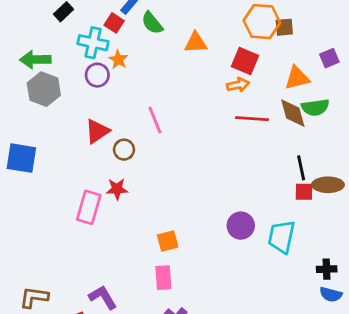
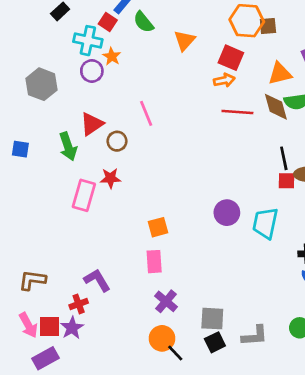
orange triangle: (196, 43) -> (185, 41), turned -45
green arrow: (35, 60) -> (68, 146), moved, turned -108
blue square: (21, 158) -> (20, 149), size x0.6

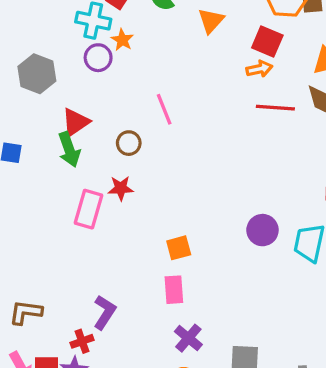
red triangle: (92, 124) -> (76, 122), moved
purple L-shape: (97, 280) -> (105, 312), turned 64

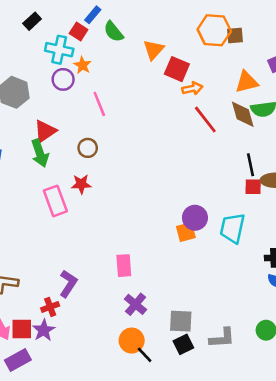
red square: (267, 42) -> (177, 69), moved
red line: (275, 108) -> (205, 119), turned 48
pink line: (164, 109) -> (99, 104), moved
pink rectangle: (88, 209) -> (55, 201), turned -36
orange square: (179, 248) -> (186, 232), moved

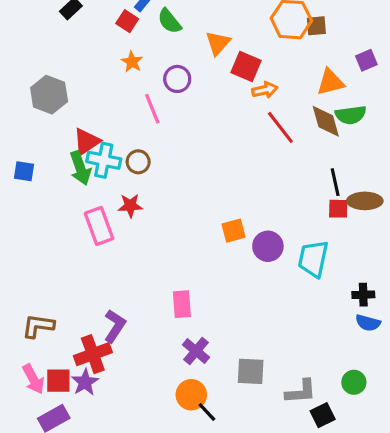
cyan cross: (59, 50) -> (104, 160), moved
purple circle: (63, 79) -> (177, 79), moved
orange square: (186, 232) -> (234, 231), moved
red cross: (50, 307) -> (93, 354), size x1.6
black square: (183, 344) -> (323, 415), moved

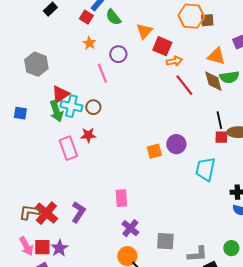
orange triangle: (330, 82) -> (216, 56), turned 30
purple circle: (268, 246) -> (176, 144), moved
red cross: (93, 354) -> (46, 213), moved, turned -30

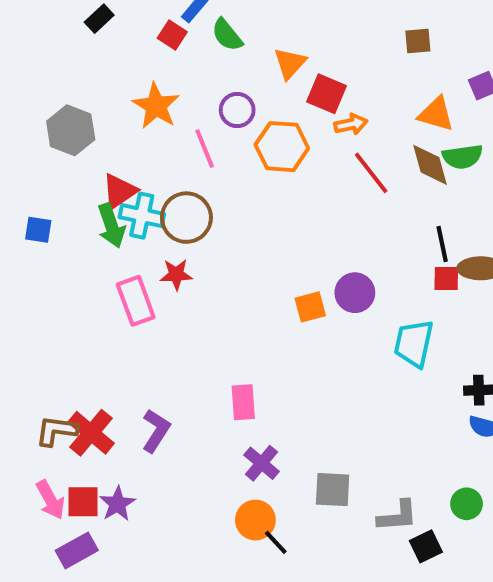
orange hexagon: (191, 16) -> (282, 147), moved
orange star: (89, 43) -> (156, 106), moved, size x1.6
brown circle: (93, 107) -> (186, 218), size x1.6

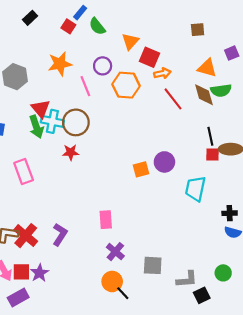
orange star: (156, 106) -> (60, 64), turned 30
red triangle: (119, 191) -> (41, 109), turned -36
pink rectangle: (136, 301) -> (24, 172), moved

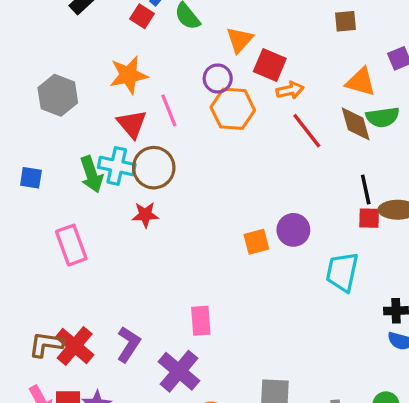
purple circle: (103, 66) -> (218, 78), moved
red triangle: (41, 109) -> (132, 124), moved
purple cross: (115, 252) -> (179, 371), moved, size x1.4

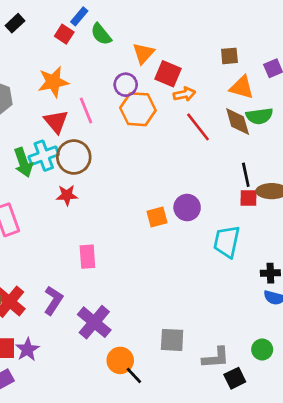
brown square: (346, 21) -> (229, 56), moved
cyan cross: (117, 166) -> (44, 156), turned -32
pink rectangle: (201, 321) -> (87, 257), moved

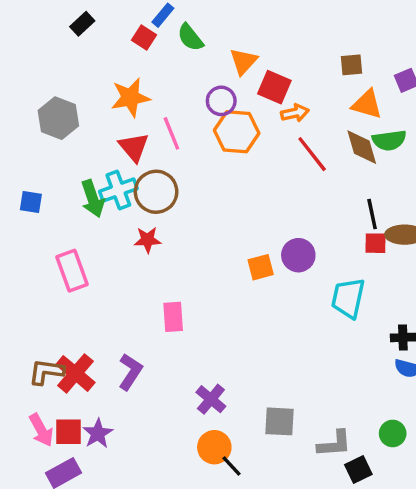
purple cross: (94, 322) -> (211, 399), moved, size x0.7

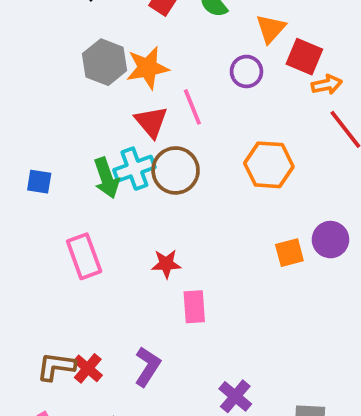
gray hexagon: (58, 118) -> (105, 62), moved
orange hexagon: (237, 132) -> (269, 165), moved
red star: (147, 240) -> (166, 264), moved
red cross: (75, 373) -> (88, 368), size x0.7

